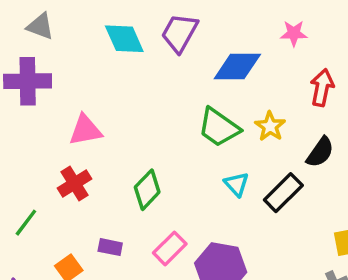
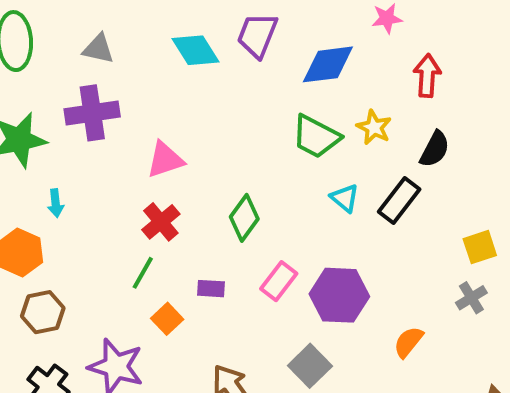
green line: (26, 223) -> (143, 273), moved

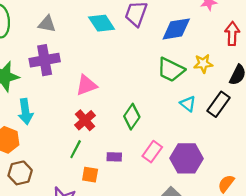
yellow star: (374, 127) -> (203, 64), turned -30
cyan arrow: (56, 203) -> (25, 111), size x1.6
orange square: (167, 319) -> (90, 175), turned -35

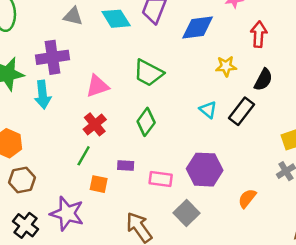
gray triangle: (47, 24) -> (73, 16), moved
green trapezoid: (171, 70) -> (148, 73), moved
cyan arrow: (25, 111) -> (43, 95), moved
pink rectangle: (152, 152) -> (161, 179), moved, turned 60

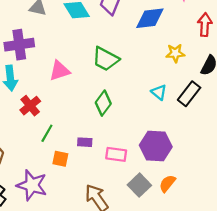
red cross: (95, 124) -> (30, 106), moved
orange semicircle: (247, 198) -> (167, 183), moved

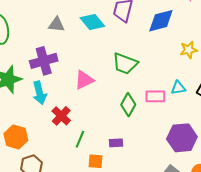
cyan triangle: (159, 92) -> (178, 88), turned -42
pink rectangle: (116, 154) -> (155, 96), moved

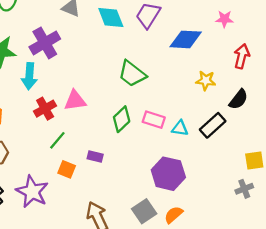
purple cross: (44, 61) -> (45, 43), turned -32
pink triangle: (84, 80) -> (75, 101), moved
cyan triangle: (178, 88) -> (180, 128), moved

